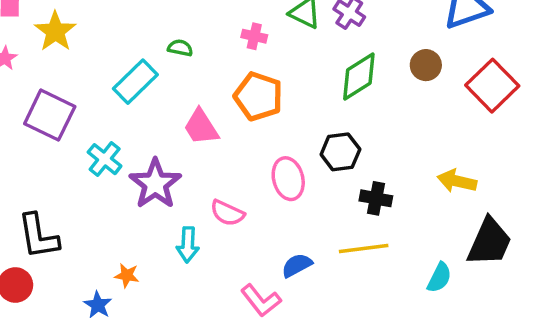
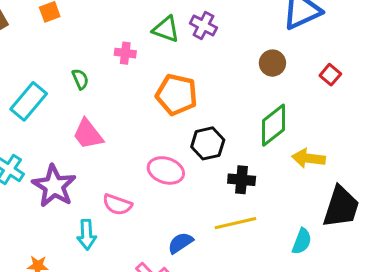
green semicircle: (180, 48) -> (80, 79), moved, turned 60
green diamond: (359, 77) -> (273, 125), moved
red square: (492, 86) -> (330, 75), size x0.5
orange pentagon: (258, 96) -> (177, 95), moved
pink ellipse: (288, 179) -> (166, 170), turned -52

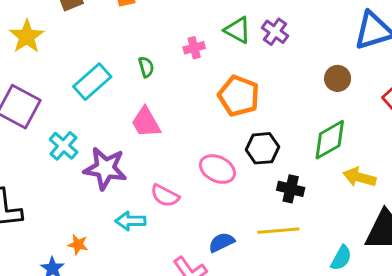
pink cross: (125, 53) -> (194, 48), turned -30
purple star: (54, 186) -> (105, 168), turned -30
cyan arrow: (87, 235) -> (130, 221), turned 84

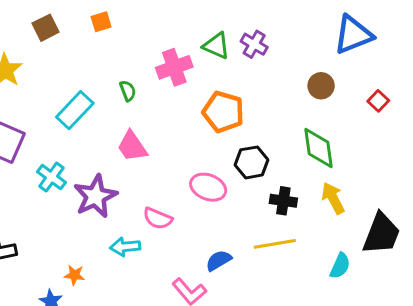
pink cross: (194, 48) -> (174, 67), size x1.6
green diamond: (330, 140) -> (318, 148), turned -63
purple star: (105, 168) -> (95, 196), turned -30
yellow arrow: (359, 177) -> (333, 198), moved, turned 52

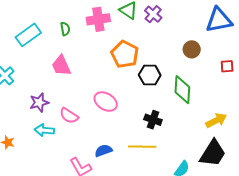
red square: (378, 101) -> (227, 66), turned 32
black hexagon: (252, 162) -> (150, 75), moved
purple star: (95, 196) -> (39, 102), moved, size x0.7
yellow arrow: (333, 198) -> (216, 120), moved, turned 80

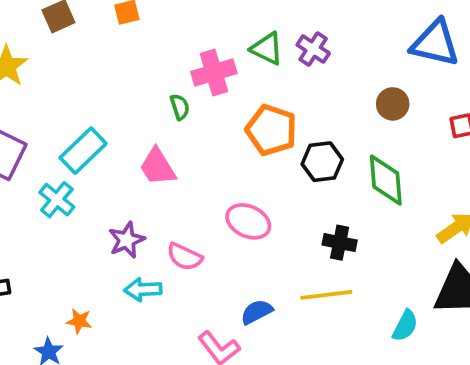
blue triangle: (219, 20) -> (435, 43), turned 32
green semicircle: (65, 29) -> (180, 107), moved
cyan rectangle: (28, 35) -> (83, 151), moved

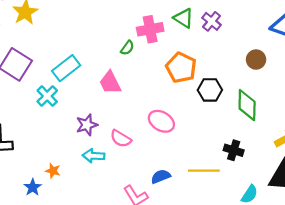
green semicircle: (180, 107) -> (127, 48), turned 48
black cross: (340, 243) -> (234, 150), moved

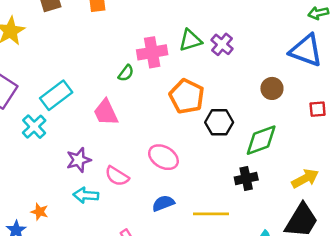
green triangle: (184, 18) -> (190, 40), turned -50
green diamond: (247, 105) -> (261, 140), turned 68
black cross: (234, 150) -> (246, 178), moved, turned -30
blue semicircle: (161, 176) -> (163, 203), moved

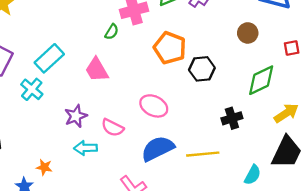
green diamond: (261, 140) -> (261, 80), moved
blue semicircle: (163, 203) -> (158, 148), size x1.6

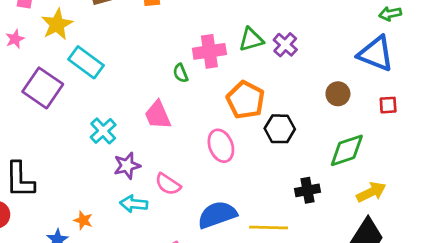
green semicircle: (112, 32) -> (181, 73), turned 119
red square: (292, 48) -> (388, 105), moved
cyan rectangle: (49, 58) -> (86, 62), moved, turned 72
cyan cross: (32, 89) -> (103, 131), moved
pink ellipse: (154, 106) -> (221, 146), moved, turned 36

